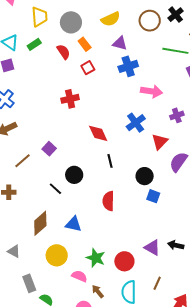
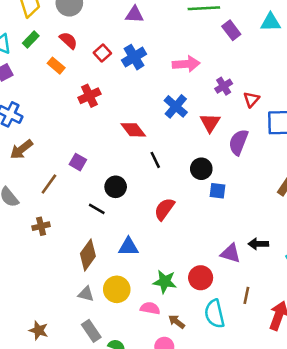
orange rectangle: (85, 44) -> (56, 66), moved
blue cross: (128, 66) -> (134, 57), moved
red semicircle: (108, 201) -> (164, 209), turned 48
gray triangle: (14, 251) -> (86, 294), moved

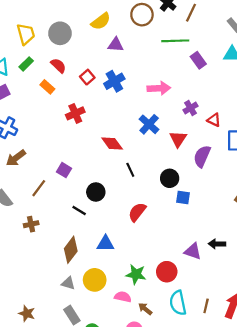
red triangle: (251, 99) -> (214, 120), turned -48
brown line: (246, 295) -> (206, 306), moved

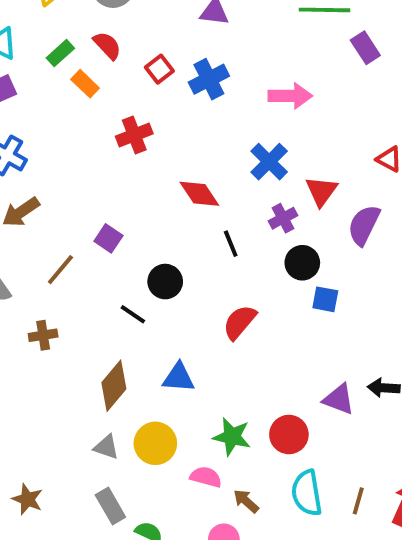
green rectangle: (26, 64) -> (60, 53), moved
purple cross: (190, 108) -> (283, 218), moved

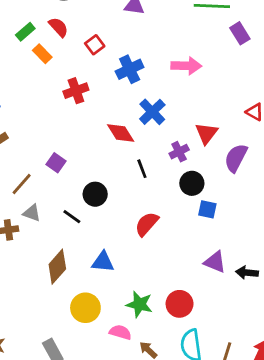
blue cross: (209, 79) -> (130, 69), moved
blue cross: (269, 162) -> (152, 112), moved
purple triangle: (339, 399) -> (215, 262), moved
gray triangle: (106, 447) -> (32, 213), moved

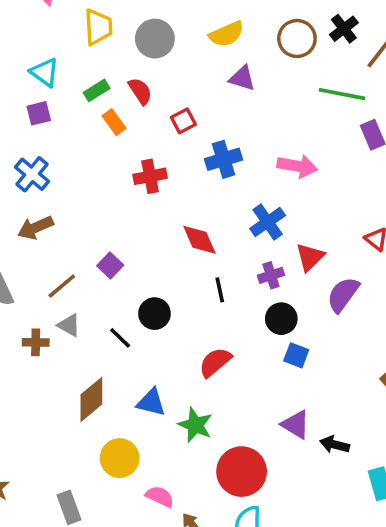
blue cross: (152, 112) -> (268, 222), moved
green star: (139, 304) -> (195, 425), moved
red circle: (180, 304) -> (242, 472), size x1.4

